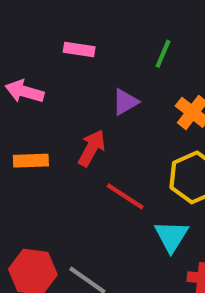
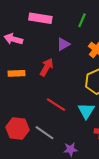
pink rectangle: (79, 50) -> (40, 18), size x1.5
red line: (125, 196) -> (56, 105), moved

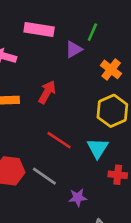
purple triangle: (63, 44) -> (74, 49), moved

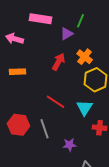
orange cross: (111, 69) -> (85, 57), moved
red arrow: (47, 92) -> (59, 62), moved
gray line: (44, 176) -> (45, 129), turned 36

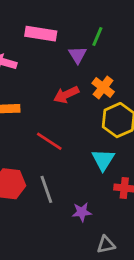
purple triangle: (67, 34) -> (78, 55), turned -32
red arrow: (59, 62) -> (66, 95), turned -144
red line: (56, 102) -> (49, 141), moved

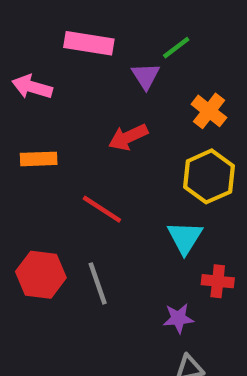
green line: (97, 37) -> (176, 48), turned 30
orange cross: (103, 87) -> (209, 111), moved
purple star: (82, 212) -> (178, 318), moved

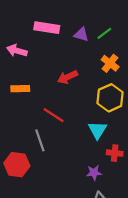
green line: (176, 48) -> (104, 33), moved
purple triangle: (146, 76) -> (81, 35), moved, turned -42
red hexagon: (41, 275) -> (17, 165), moved
gray line: (98, 283) -> (40, 140), moved

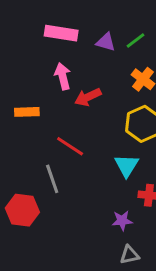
pink arrow: (17, 51) -> (63, 76), moved, turned 60

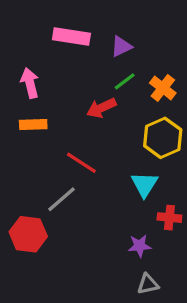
green line: (136, 41) -> (125, 81), moved
purple triangle: (106, 42) -> (121, 46), turned -42
pink arrow: (63, 76) -> (30, 83), moved
gray line: (52, 179) -> (61, 199), turned 68

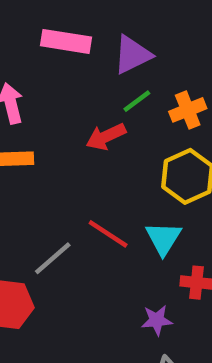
purple triangle: (121, 46) -> (132, 55), size x1.4
orange cross: (163, 88) -> (188, 110), turned 30
red line: (81, 163) -> (108, 234), moved

